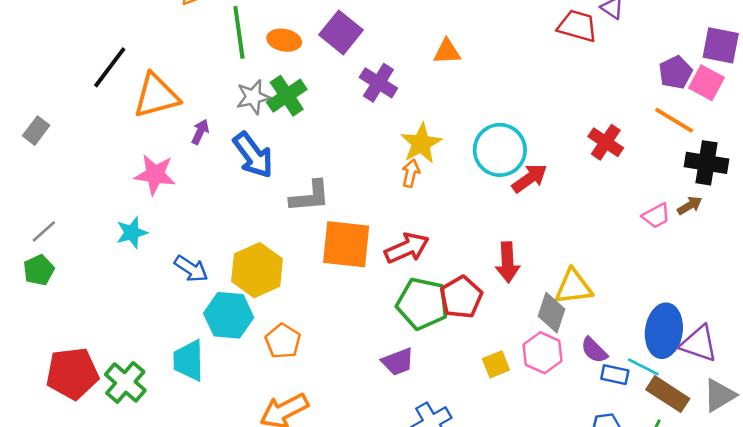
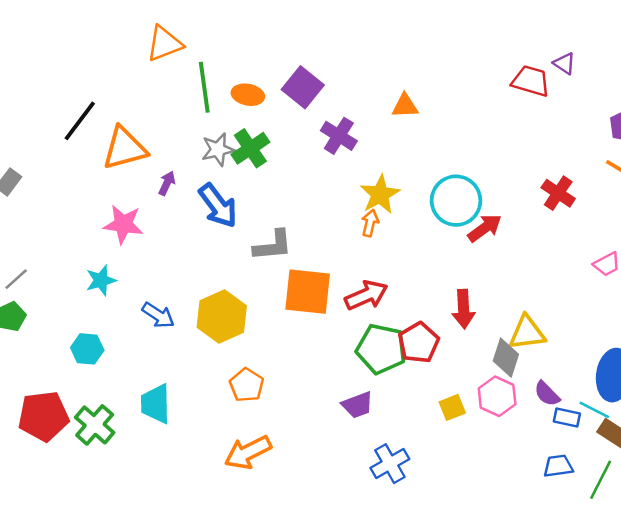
cyan hexagon: (229, 315) -> (87, 349), moved, size x0.7

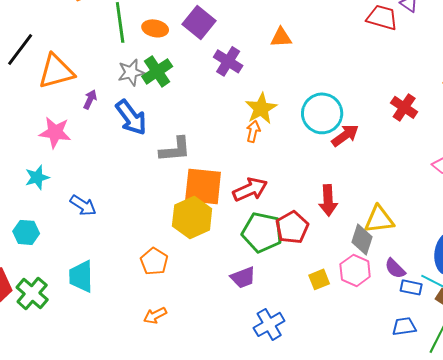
yellow hexagon: (222, 317) -> (192, 217), moved
orange arrow: (248, 452) -> (155, 315), size x0.6

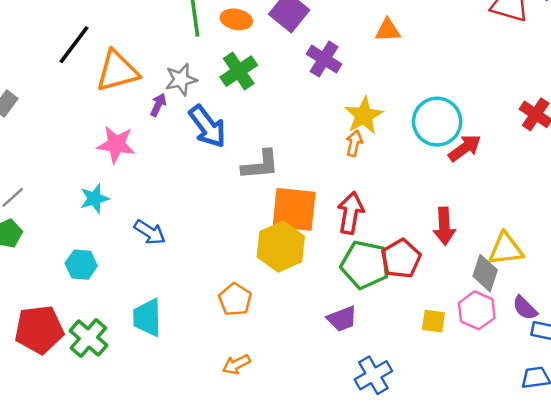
gray star: (131, 72) -> (181, 80), moved
red arrow: (250, 189) -> (351, 213), turned -56
yellow square: (319, 279) -> (433, 321), turned 30

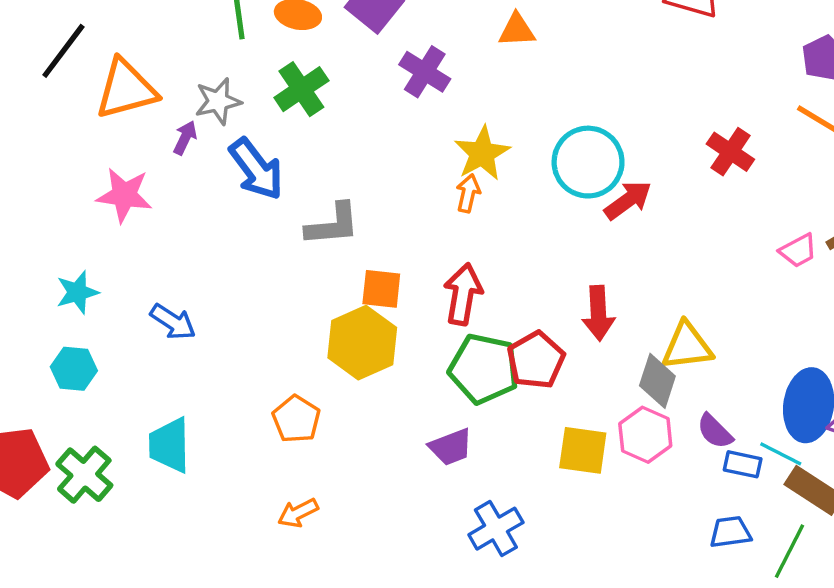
cyan star: (94, 199) -> (77, 292), moved
orange square: (294, 209) -> (381, 289), size x0.6
yellow square: (433, 321) -> (583, 450), size x1.4

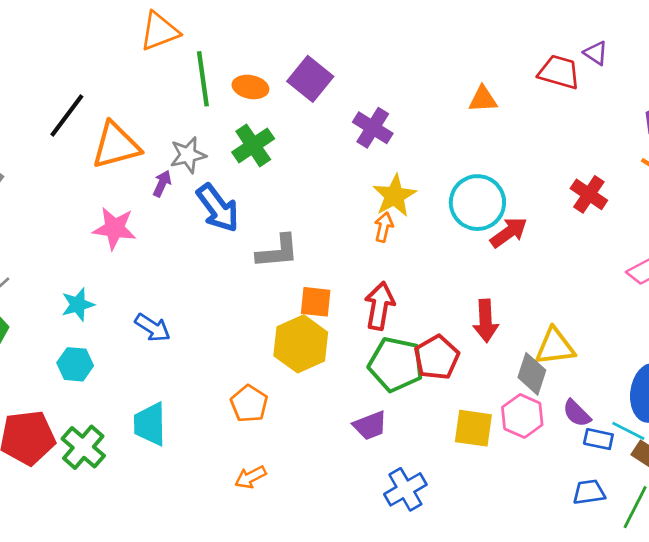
orange triangle: (517, 30) -> (483, 99), moved
purple cross: (425, 72) -> (373, 128), moved

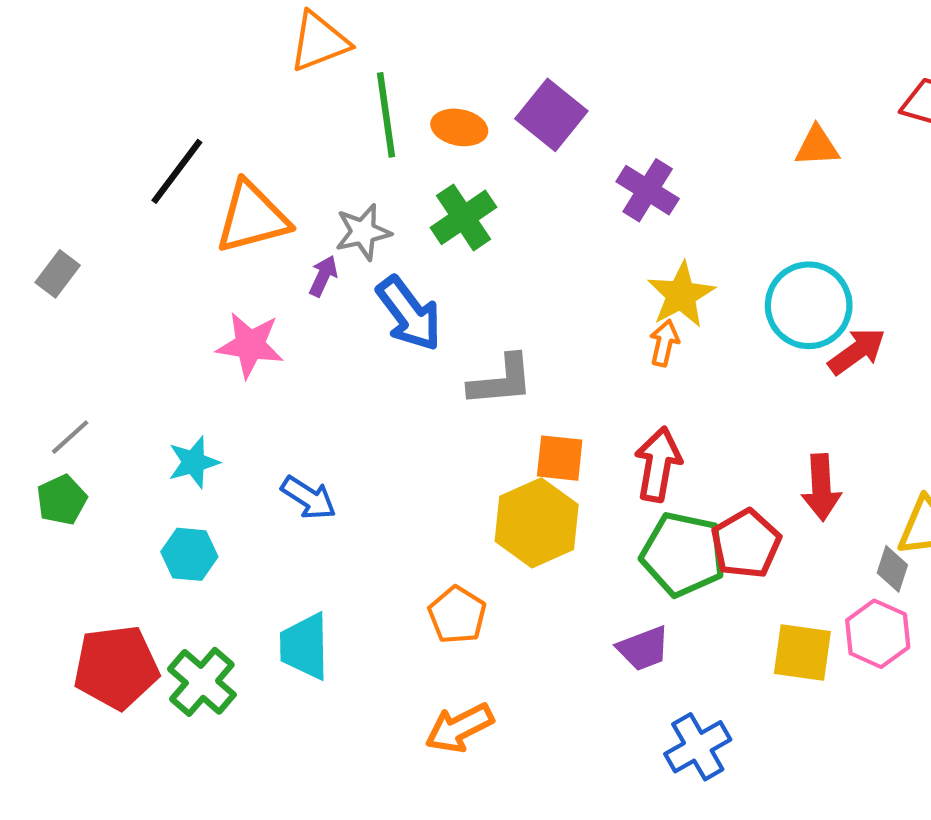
gray diamond: (532, 374) -> (892, 569), size x0.7
orange arrow: (250, 477) -> (459, 728), size x1.4

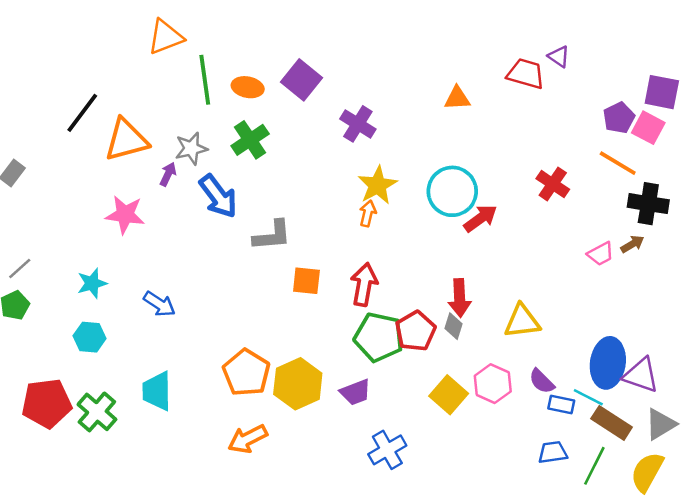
yellow hexagon: (537, 523) -> (298, 384), moved
gray diamond: (892, 569) -> (453, 326), moved
orange pentagon: (457, 615) -> (246, 373), size x1.4
yellow square: (802, 653) -> (449, 395), turned 33

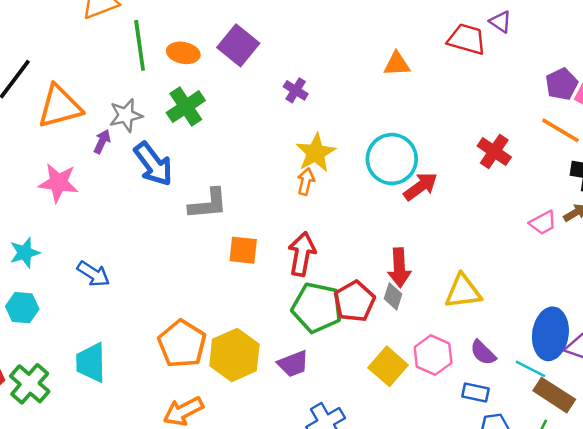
purple cross: (358, 124) -> (296, 90), size x0.7
blue rectangle: (561, 405) -> (475, 393), moved

